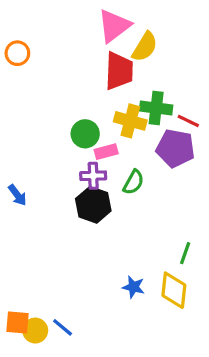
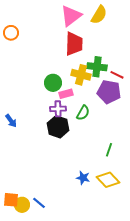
yellow semicircle: (145, 47) -> (99, 15), moved
green line: (185, 253) -> (109, 150), moved
yellow diamond: (174, 290) -> (108, 180), turned -50

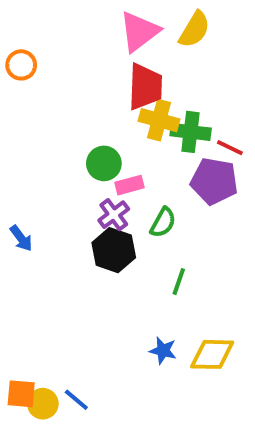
yellow cross: (81, 75) -> (159, 120), moved
purple cross: (58, 109) -> (114, 215), turned -35
green line: (109, 150) -> (179, 282), moved
yellow diamond: (108, 180) -> (212, 354), turned -45

